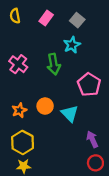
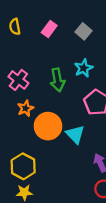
cyan star: (72, 45) -> (84, 68), moved
orange circle: (45, 106) -> (48, 126), size x1.5
orange star: (19, 110) -> (25, 108), moved

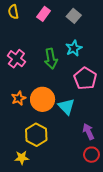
orange star: (25, 108) -> (19, 98), moved
yellow hexagon: (23, 166) -> (36, 135), moved

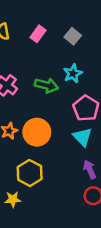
green arrow: (51, 59) -> (46, 85), turned -66
cyan triangle: (66, 107) -> (82, 137), moved

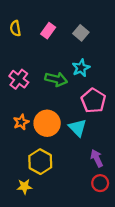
cyan triangle: (82, 137) -> (78, 128), moved

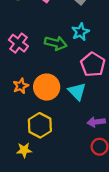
purple arrow: (97, 158) -> (96, 122), turned -72

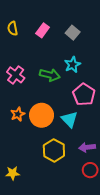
yellow hexagon: (40, 125) -> (54, 150), moved
yellow star: (24, 150) -> (13, 173), moved

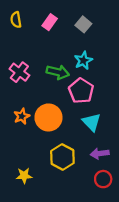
pink pentagon: (84, 95) -> (81, 91), moved
cyan triangle: (69, 119) -> (92, 122), moved
yellow star: (13, 173) -> (24, 176), moved

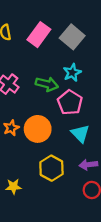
pink rectangle: (50, 22) -> (39, 35), size x1.5
gray square: (83, 24) -> (72, 37), size x1.5

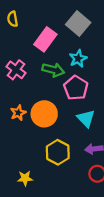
pink rectangle: (39, 35) -> (45, 39), moved
yellow star: (13, 187) -> (25, 178), moved

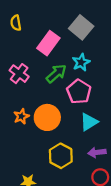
green arrow: (53, 70) -> (56, 74), turned -55
cyan triangle: (86, 118) -> (89, 122), turned 42

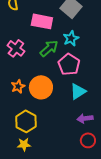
pink rectangle: (48, 43) -> (42, 21), turned 65
yellow hexagon: (61, 156) -> (26, 121), moved

